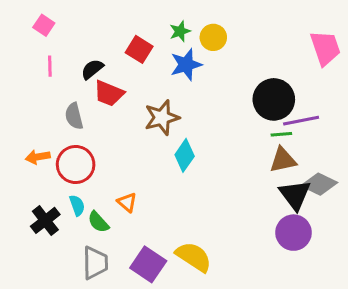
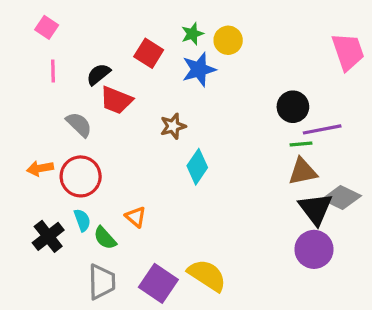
black circle: (274, 99) -> (293, 107), size x0.7
gray semicircle: (74, 116) -> (79, 125), turned 148
brown star: (162, 118) -> (173, 126), size x0.7

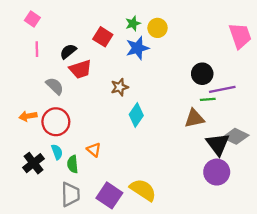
red trapezoid: (116, 100) -> (80, 69), turned -40
brown triangle: (303, 172) -> (194, 118), moved
green semicircle: (105, 238) -> (73, 164), turned 36

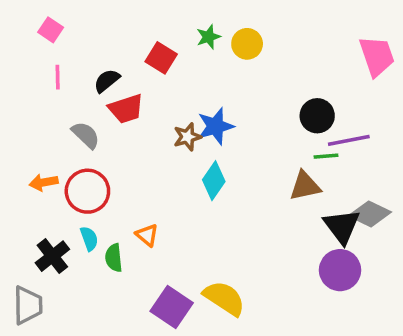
blue star: (137, 48) -> (215, 126), moved
gray trapezoid: (70, 194) -> (28, 305), moved

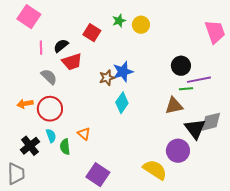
pink square: (51, 30) -> (29, 17), size x1.6
pink line: (58, 77) -> (41, 48), moved
gray diamond: (370, 214) -> (211, 122), turned -40
purple circle: (340, 270) -> (178, 151), moved
yellow semicircle: (224, 298) -> (155, 170), moved

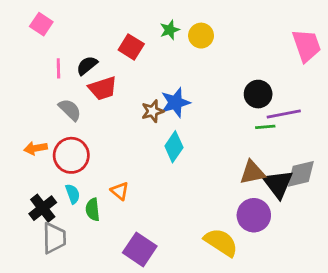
pink square: (29, 17) -> (41, 24), size x0.7
brown triangle: (174, 106) -> (252, 172), moved
gray trapezoid: (16, 174) -> (54, 238), moved

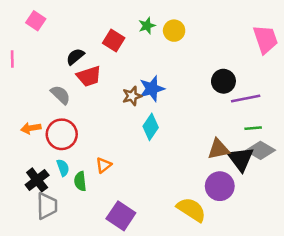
pink line: (58, 68) -> (12, 59), moved
green line: (265, 127) -> (253, 128), moved
gray diamond: (301, 174) -> (260, 150), turned 44
orange triangle: (120, 191) -> (104, 165), turned 42

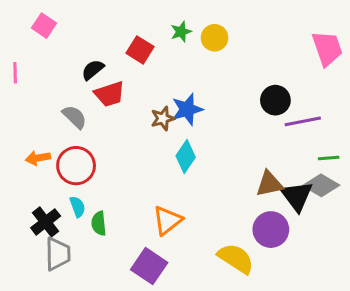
green line: (253, 128) -> (329, 158), moved
orange triangle: (104, 165) -> (167, 220), moved, size x1.5

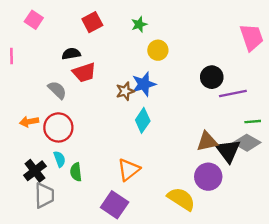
yellow circle: (215, 38) -> (158, 50), moved
red square: (140, 50) -> (92, 22), moved, turned 30
black semicircle: (93, 70) -> (71, 54), turned 30

